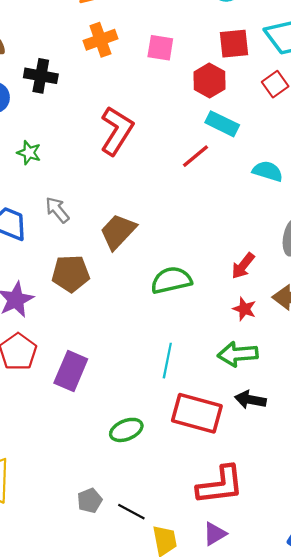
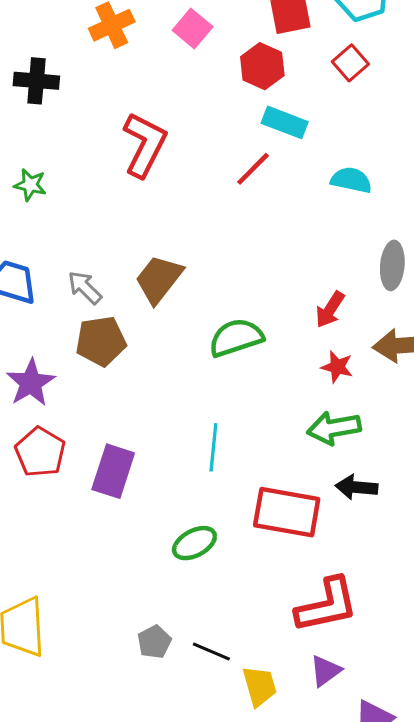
pink square: (160, 48) -> (193, 28), turned 36
gray arrow: (57, 210) -> (85, 287), moved
cyan line: (167, 361) -> (213, 447), moved

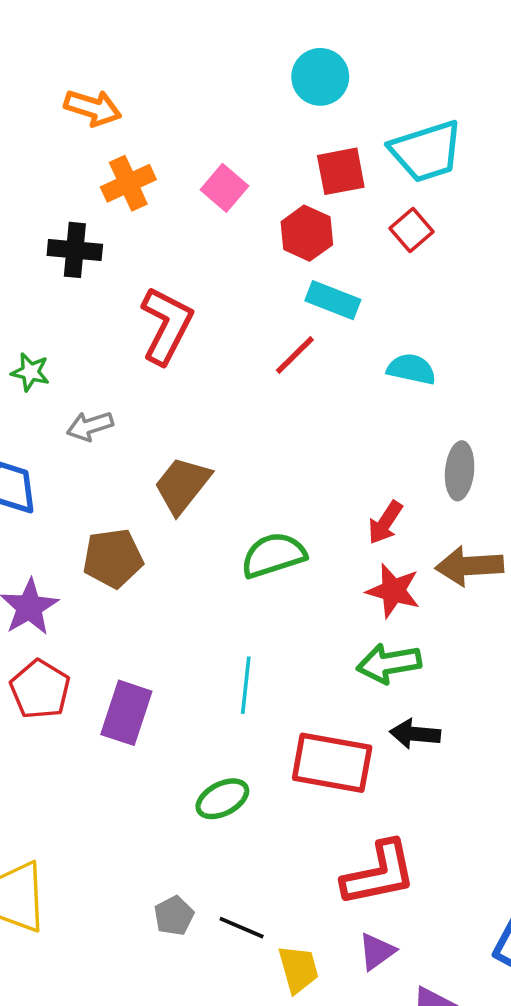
black cross: (36, 81) -> (75, 250), moved
gray arrow: (85, 287) -> (90, 426), moved, turned -63
red star: (337, 367) -> (393, 591), size x1.4

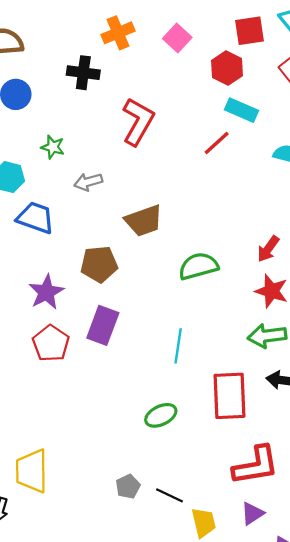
brown trapezoid: (182, 485) -> (144, 221), turned -150
purple rectangle: (126, 713) -> (103, 325), moved
red rectangle: (332, 763) -> (229, 396), turned 75

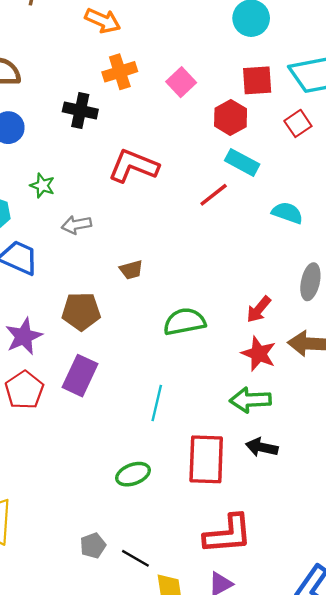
red L-shape: (138, 122) -> (133, 166), turned -102
brown trapezoid: (144, 221) -> (131, 270), size x0.6

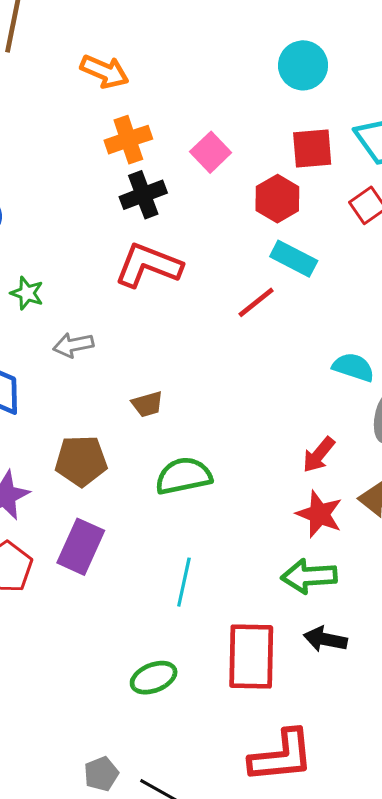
black cross: (80, 111) -> (143, 195), moved, turned -32
cyan semicircle: (287, 213) -> (353, 367), moved
green semicircle: (184, 322) -> (184, 476), moved

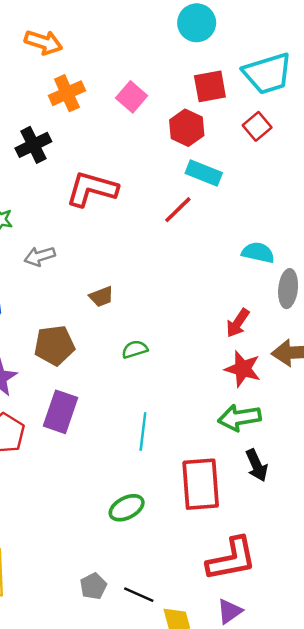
black cross: (143, 195) -> (33, 145), moved
green semicircle: (184, 476) -> (135, 349), size x0.6
black arrow: (325, 639) -> (257, 465), turned -120

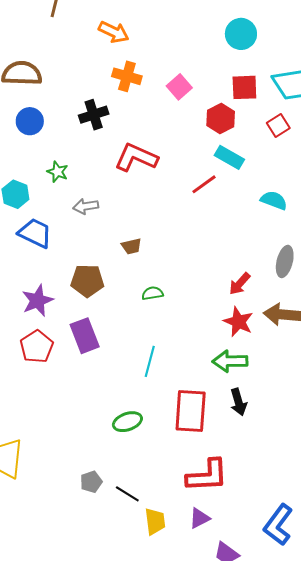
orange cross: (67, 93) -> (127, 76), turned 32
cyan semicircle: (258, 253) -> (274, 200), moved
purple rectangle: (60, 412) -> (85, 336), turned -48

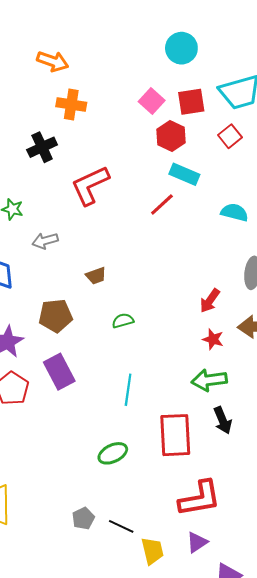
pink square: (179, 87) -> (152, 101), moved
red L-shape: (136, 157) -> (90, 185), turned -42
red star: (238, 322) -> (213, 339), size x0.7

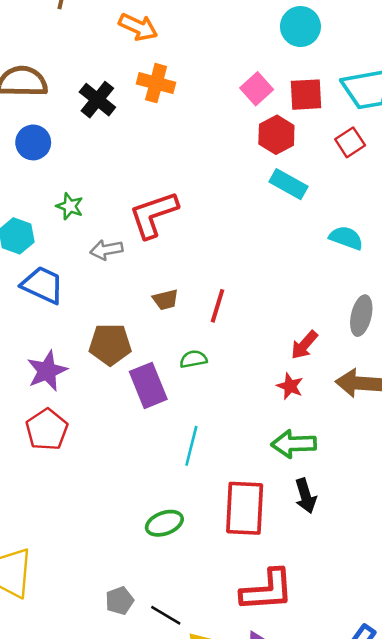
black cross: (42, 147) -> (97, 100), moved, turned -32
red L-shape: (90, 185) -> (153, 215), moved
red line: (162, 204) -> (218, 306), moved, turned -36
red star: (213, 339) -> (290, 386), moved
purple rectangle: (59, 372) -> (148, 385), moved

